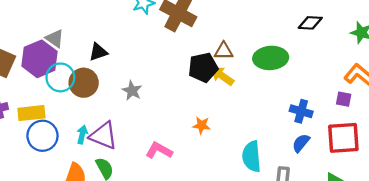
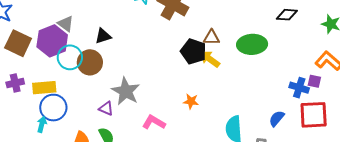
black pentagon: (203, 68) -> (193, 51), turned 30
gray star: (132, 91) -> (126, 91), moved, size x1.6
blue cross: (301, 111) -> (299, 88), moved
cyan arrow: (82, 135) -> (42, 124), moved
purple triangle: (104, 136) -> (106, 108), size x0.6

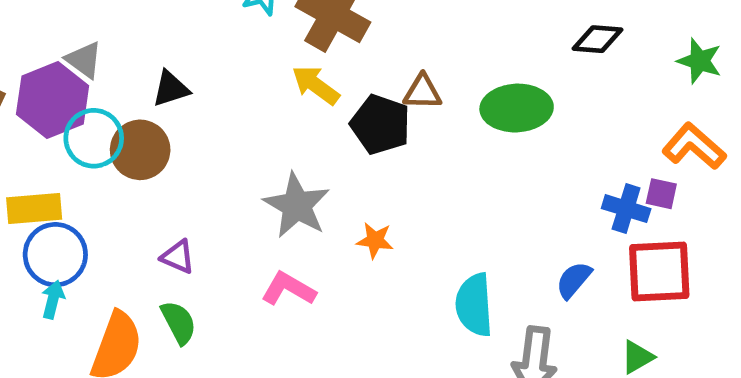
yellow arrow: (210, 59) -> (316, 85), moved
gray star: (126, 91) -> (297, 205), moved
cyan arrow: (42, 124) -> (53, 300), moved

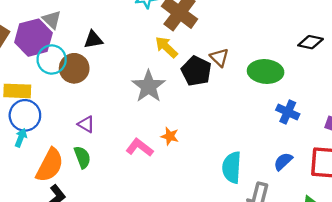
brown triangle: (422, 92) -> (219, 57), turned 36
gray star: (297, 205) -> (149, 86), moved
blue cross: (626, 209) -> (288, 112), moved
orange star: (375, 240) -> (170, 136), moved

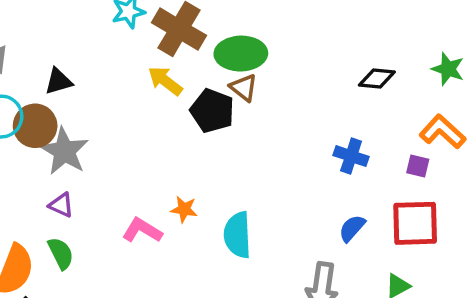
black diamond: (311, 42) -> (377, 78), moved
green ellipse: (266, 71) -> (241, 54), moved
gray star: (149, 86) -> (64, 151), moved
cyan semicircle: (232, 167) -> (237, 235), moved

